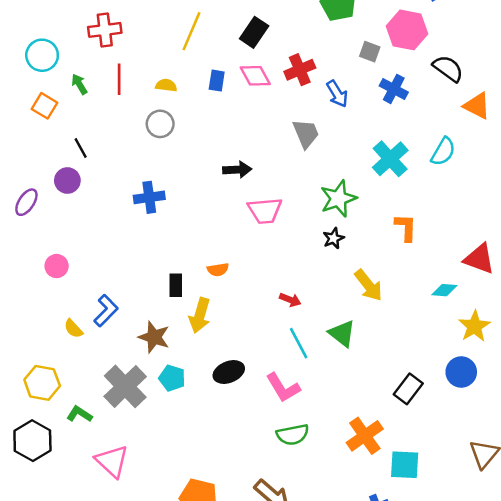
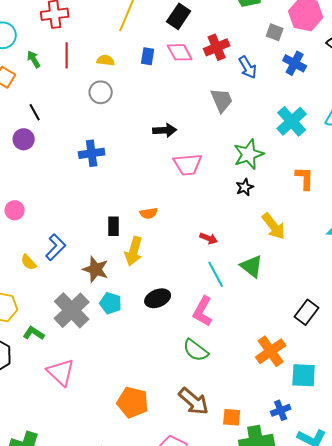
pink L-shape: (283, 388) -> (203, 311), turned 60
green semicircle: (293, 435) -> (196, 350), moved, turned 48

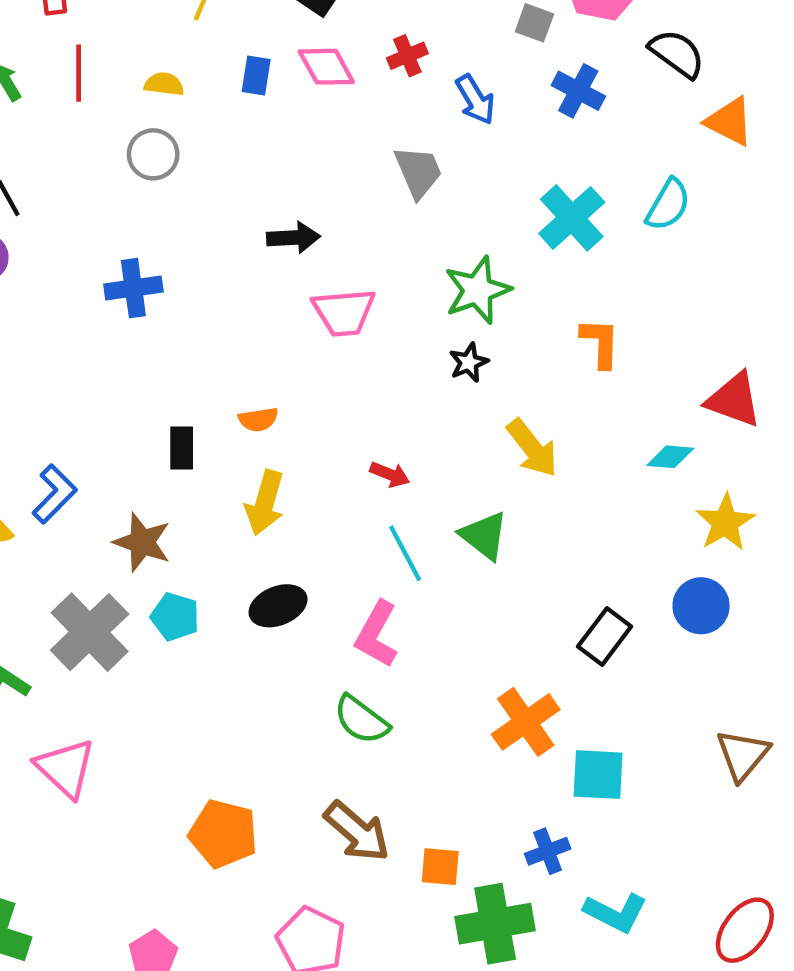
red cross: (217, 47) -> (407, 56), size x0.7
yellow arrow: (134, 251) -> (265, 503), moved

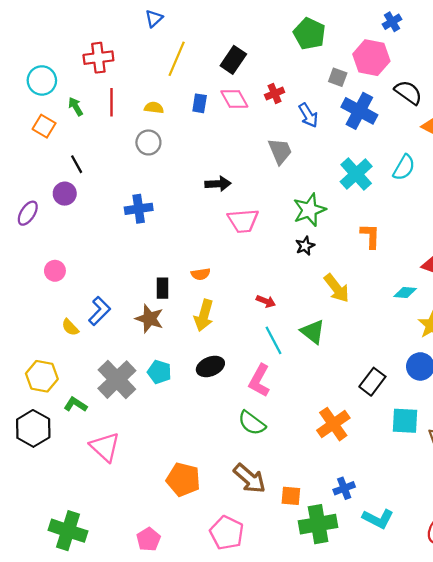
blue cross: (578, 91) -> (359, 111), size x1.4
brown star: (142, 542) -> (150, 319), moved
cyan square: (598, 775) -> (405, 421), moved

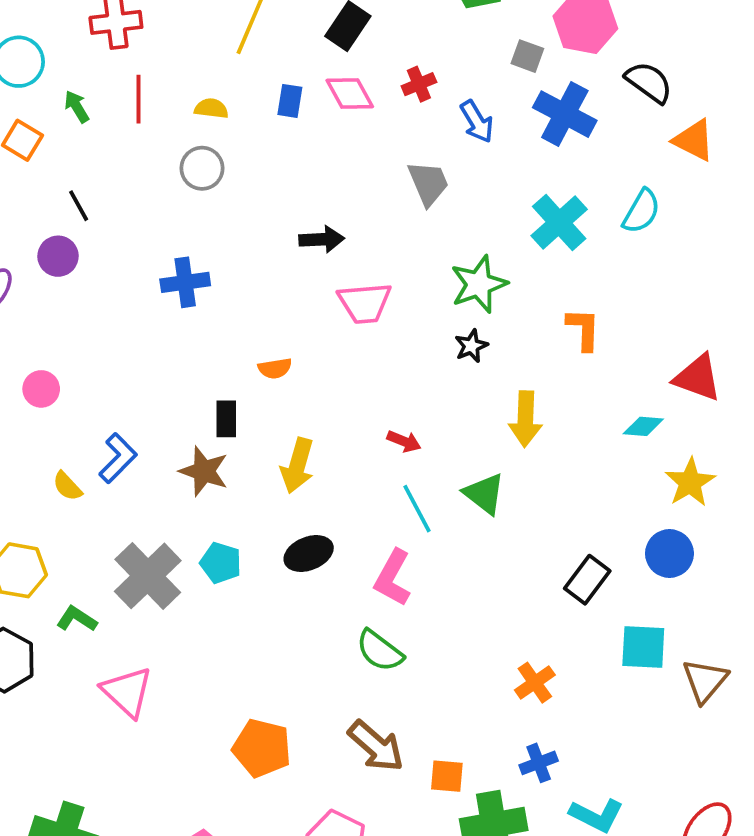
orange semicircle: (201, 274) -> (275, 368), moved
yellow arrow: (337, 288) -> (525, 419), turned 40
orange cross: (333, 424) -> (535, 683), moved, size x0.7

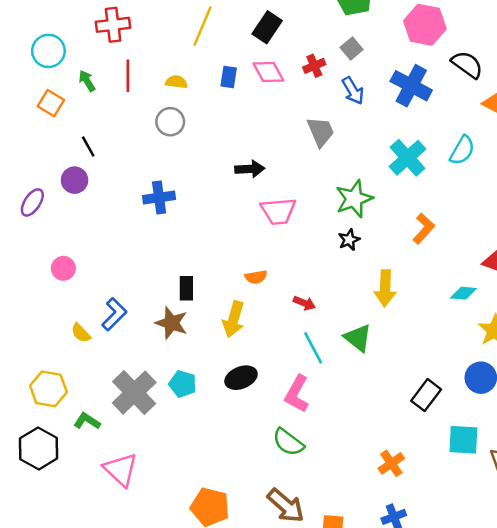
gray square: (527, 56) -> (352, 48), moved, turned 30
orange L-shape: (583, 329) -> (424, 229), turned 40
orange semicircle: (275, 368) -> (256, 277), moved

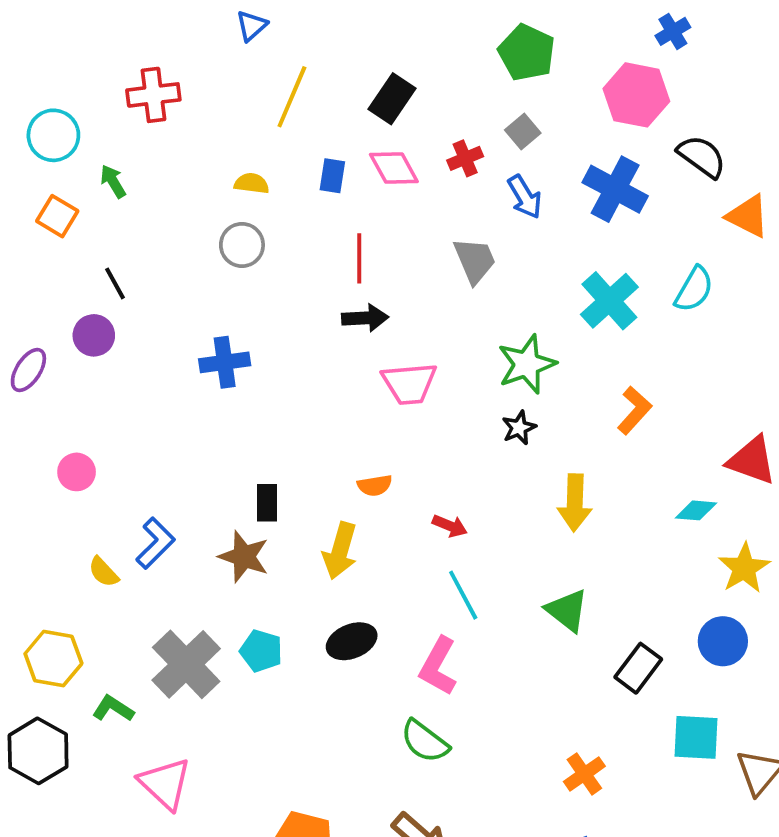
red line: (128, 76) -> (359, 258), moved
green triangle: (358, 338) -> (567, 610), moved

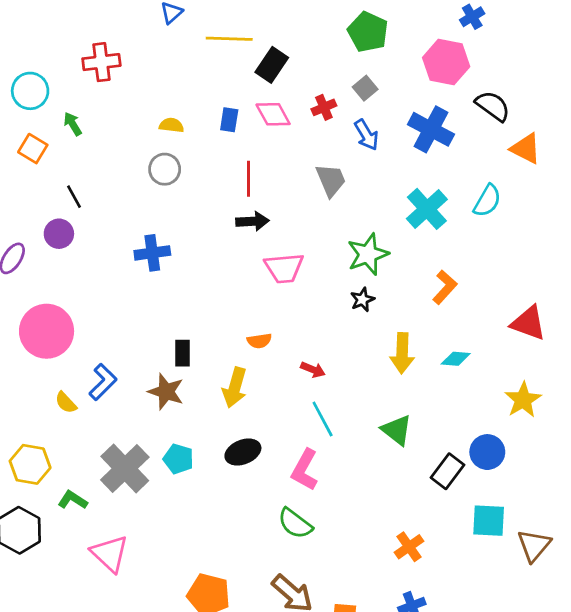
yellow line: (292, 97) -> (229, 39), moved, turned 69
pink circle: (77, 472) -> (47, 331), size x2.0
cyan diamond: (696, 510) -> (456, 359), moved
blue circle: (723, 641) -> (487, 452), moved

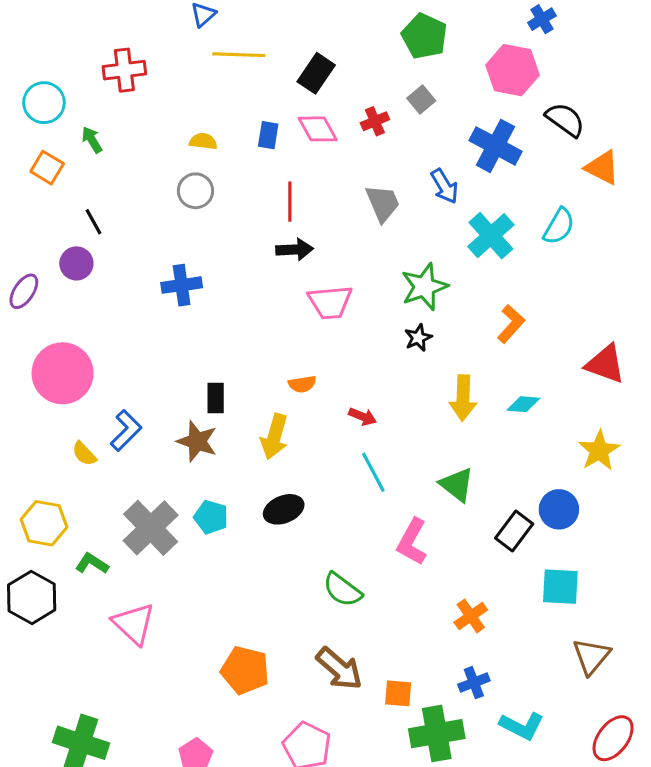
yellow line: (229, 39) -> (239, 55), moved
blue arrow: (366, 135) -> (444, 186), moved
pink L-shape: (305, 470) -> (412, 542), moved
brown triangle: (534, 545) -> (591, 656), moved

